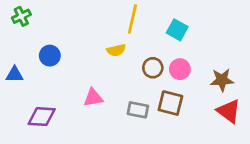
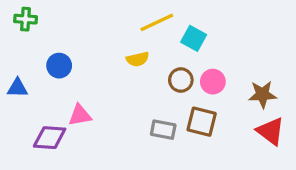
green cross: (21, 16) -> (26, 19), turned 30
yellow line: (132, 19) -> (157, 22), turned 52
cyan square: (177, 30) -> (194, 38), moved
pink triangle: (93, 98) -> (80, 115), moved

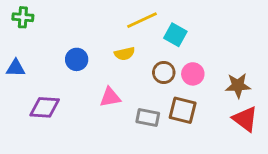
blue circle: (59, 66) -> (77, 59), moved
blue triangle: (18, 88) -> (16, 68), moved
pink triangle: (80, 115) -> (110, 97), moved
purple diamond: (50, 138) -> (45, 107), moved

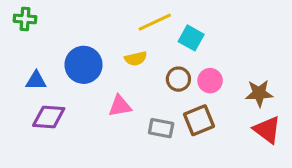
blue circle: (77, 59) -> (84, 65), size x1.5
blue triangle: (16, 68) -> (36, 81), moved
brown square: (183, 110) -> (199, 120), turned -36

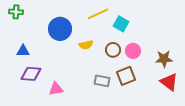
yellow semicircle: (136, 58) -> (86, 45), moved
blue circle: (84, 65) -> (60, 29), moved
pink triangle: (120, 106) -> (56, 89), moved

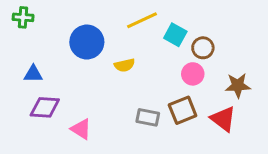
brown circle: (113, 50) -> (203, 48), moved
red triangle: (169, 82) -> (223, 119), moved
pink triangle: (56, 89) -> (81, 129), turned 42

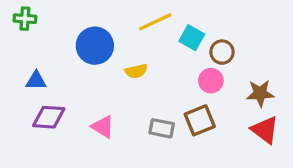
red triangle: (223, 119) -> (265, 130), moved
pink triangle: (81, 129) -> (103, 127), moved

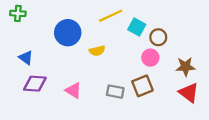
blue triangle: (36, 81) -> (26, 58), turned 35

